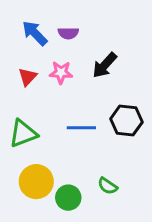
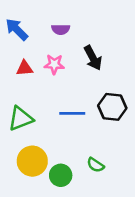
blue arrow: (35, 33) -> (17, 29), moved
black arrow: (105, 65) -> (93, 58), turned -70
red triangle: (28, 77) -> (25, 68), turned 42

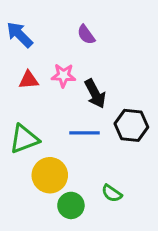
purple semicircle: (61, 29) -> (86, 35), moved, turned 54
black arrow: (93, 58) -> (95, 94), moved
yellow circle: (32, 161) -> (50, 175), moved

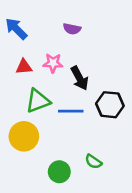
purple semicircle: (86, 35) -> (72, 29), turned -42
green triangle: (24, 139) -> (38, 101), moved
yellow circle: (50, 175) -> (24, 136), moved

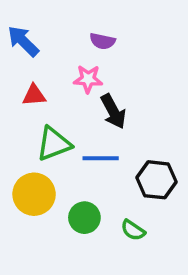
pink star: (53, 63) -> (88, 79), moved
black hexagon: (110, 105) -> (156, 180), moved
green circle: (59, 172) -> (84, 218), moved

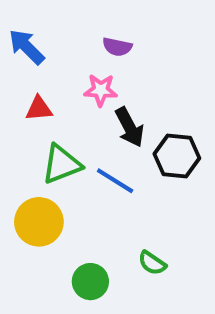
blue line: (101, 158) -> (115, 181), turned 32
black hexagon: (156, 180) -> (177, 156), moved
green circle: (84, 218) -> (90, 282), moved

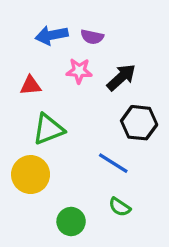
blue arrow: (27, 47) -> (52, 35), moved, turned -56
black arrow: (130, 127) -> (121, 77), moved, turned -104
blue line: (115, 181) -> (113, 163), moved

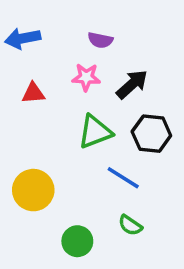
blue arrow: (52, 35) -> (23, 38), moved
green triangle: (48, 129) -> (95, 132), moved

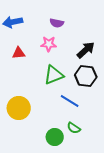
black arrow: (132, 84) -> (86, 50), moved
green circle: (77, 241) -> (55, 137), moved

